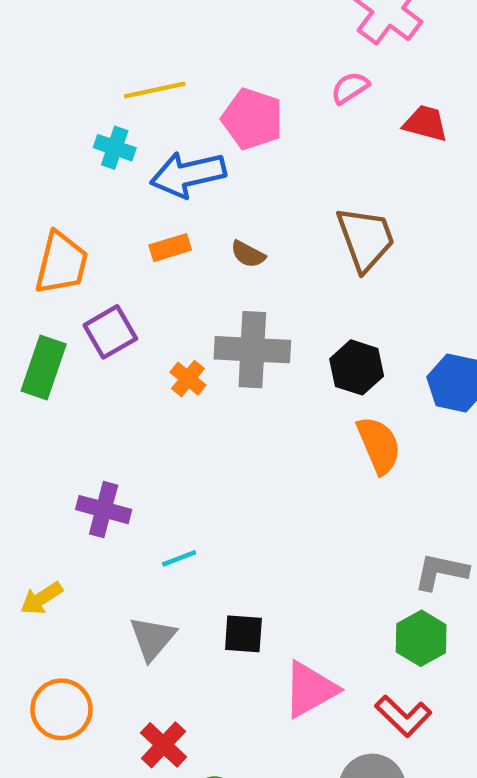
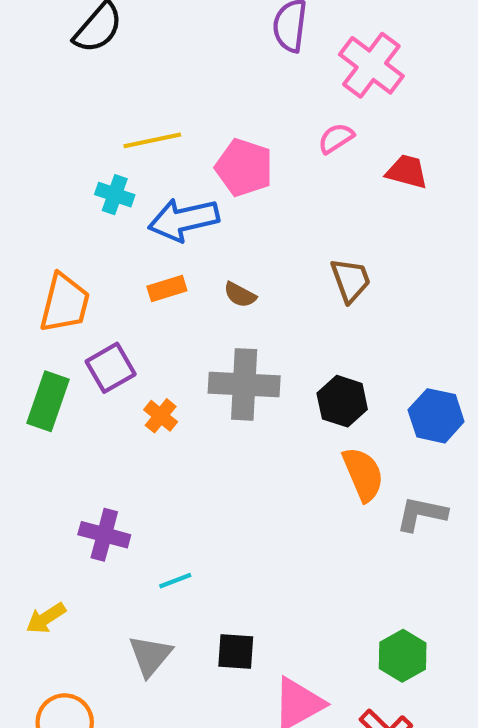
brown trapezoid: (366, 239) -> (351, 280), size x0.7
orange cross: (188, 379) -> (161, 416), moved
gray L-shape: (441, 572) -> (421, 514), moved

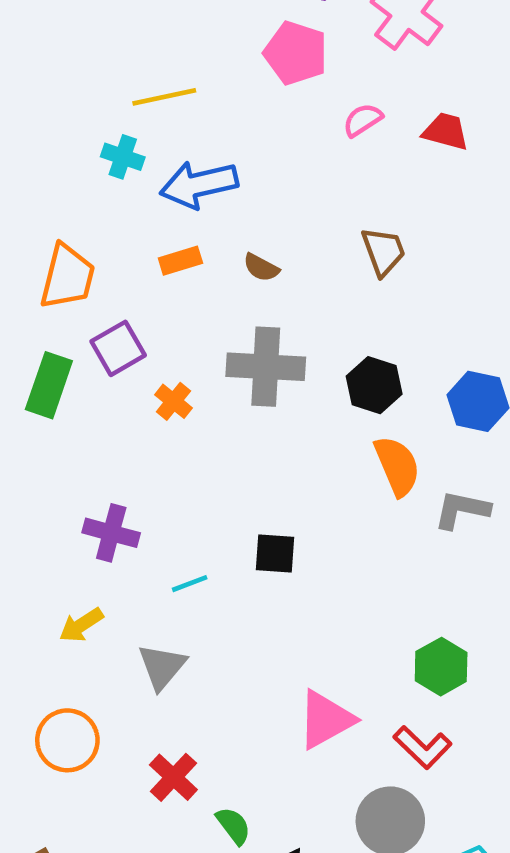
pink semicircle: (336, 138) -> (363, 120), moved
pink pentagon: (244, 168) -> (296, 53), moved
yellow arrow: (46, 618) -> (81, 625), moved
black square: (236, 652) -> (275, 554), moved

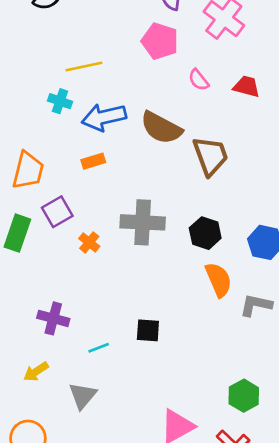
pink semicircle: (363, 120) -> (199, 80), turned -95
brown trapezoid: (383, 251) -> (211, 156), size x1.4
brown semicircle: (261, 268) -> (161, 128), moved, size x2.0

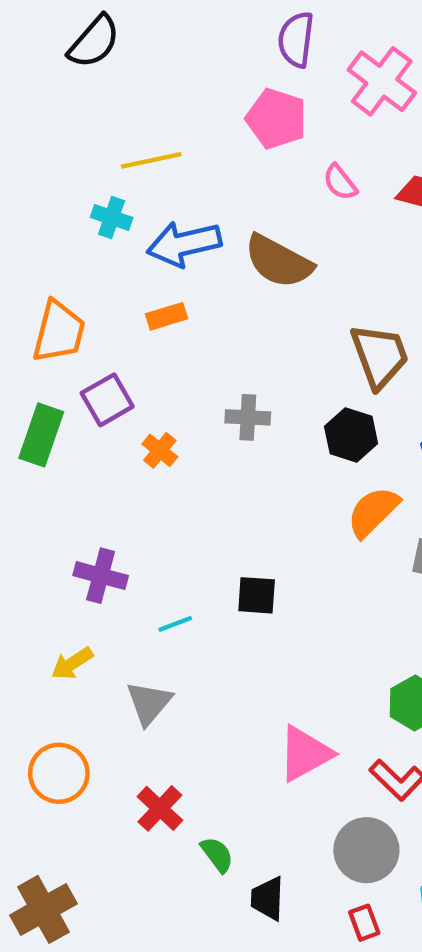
brown trapezoid: (211, 156) -> (380, 356), moved
gray cross: (143, 222) -> (248, 417), size x0.6
orange semicircle: (219, 280) -> (373, 512), turned -112

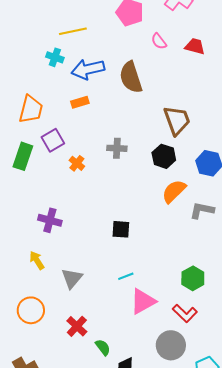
brown semicircle: (279, 261) -> (131, 77), turned 44
cyan line: (175, 624) -> (126, 276), moved
yellow arrow: (72, 663) -> (37, 260), turned 90

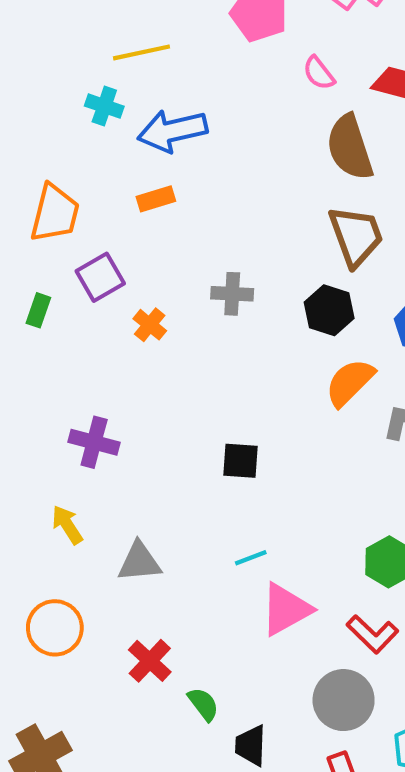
brown semicircle: (131, 77) -> (350, 147), moved
green rectangle: (23, 156) -> (38, 310), size x0.6
gray triangle: (72, 278) -> (139, 562), turned 45

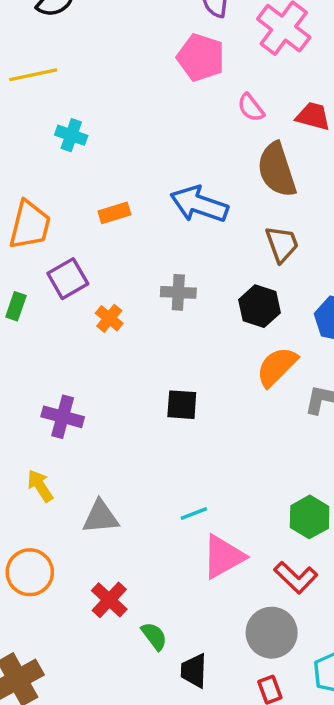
yellow line: (141, 52) -> (33, 75), moved
blue arrow: (172, 131) -> (199, 204), moved, turned 32
brown trapezoid: (356, 236) -> (282, 244), size x0.7
black square: (240, 461) -> (182, 405), moved

